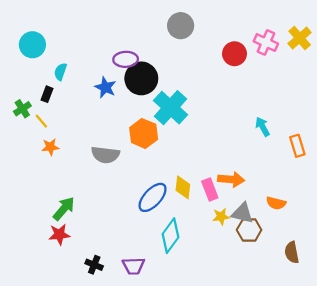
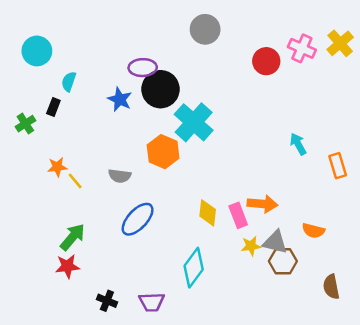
yellow line: (41, 121) -> (75, 181), moved
gray semicircle: (105, 155) -> (120, 176), size x0.7
blue ellipse: (153, 197) -> (138, 219), moved

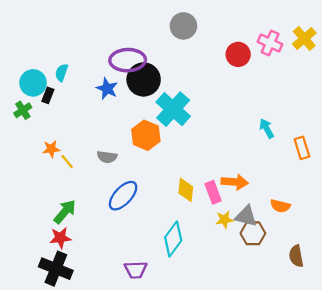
cyan circle: (37, 51) -> (33, 83), moved
purple ellipse: (143, 68) -> (128, 60), size x1.4
black cross: (107, 301) -> (56, 269), moved, size x1.8

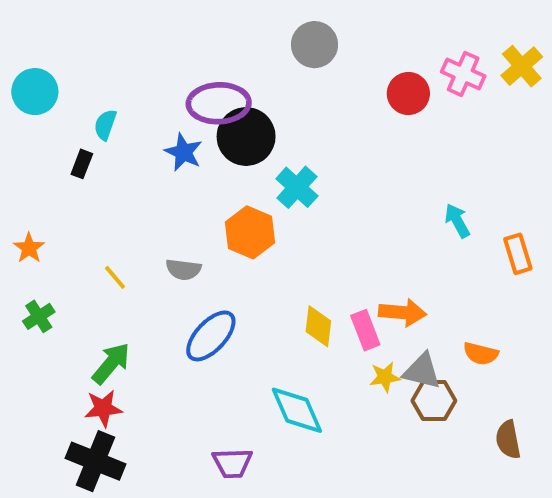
cyan circle: (33, 83) -> (35, 92), moved
cyan cross: (173, 109) -> (297, 187), size x0.7
green cross: (23, 110) -> (39, 316), moved
orange star: (51, 149) -> (29, 248), moved, turned -30
cyan diamond: (173, 239) -> (297, 410), turned -60

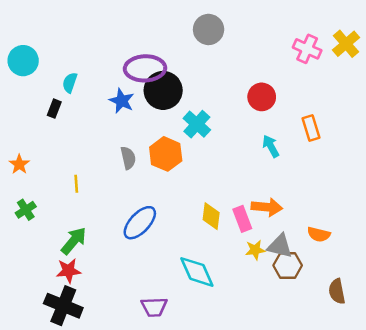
red circle: (408, 93) -> (262, 97), moved
cyan arrow: (457, 221) -> (271, 146), moved
orange rectangle: (518, 254) -> (311, 128), moved
gray semicircle: (183, 269) -> (128, 158), moved, turned -110
yellow line: (115, 277) -> (76, 184), turned 36

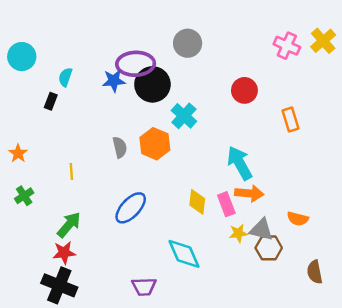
gray circle: (209, 29) -> (188, 43), moved
blue star: (122, 101) -> (114, 81), moved, turned -30
cyan arrow: (271, 146) -> (240, 163), moved, size x1.6

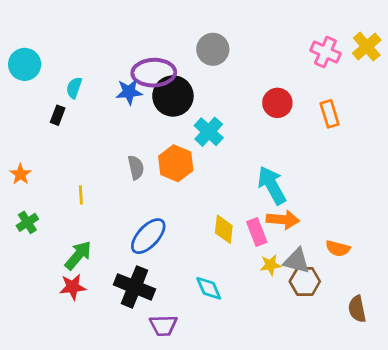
orange rectangle: (290, 119) -> (330, 114), moved
cyan diamond: (184, 254) -> (209, 288), size x0.7
black cross: (59, 285) -> (134, 287), moved

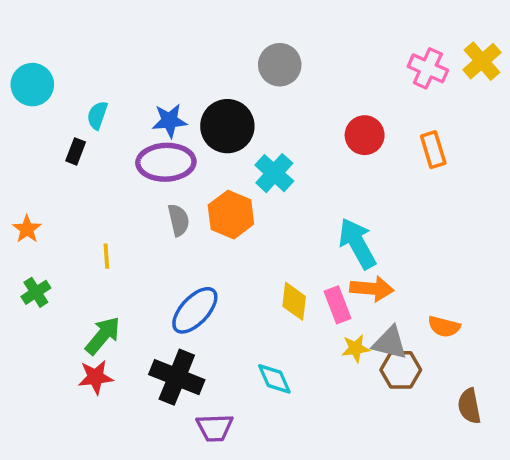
purple ellipse: (154, 73) -> (166, 162), moved

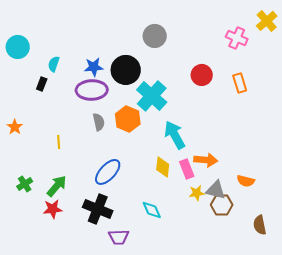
yellow cross: (482, 61) -> (267, 21), moved
cyan cross: (274, 173) -> (152, 96), size x1.4
cyan arrow: (357, 244) -> (175, 135), moved
green cross: (36, 292) -> (25, 184), moved

